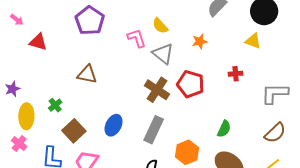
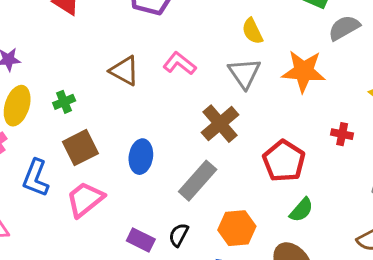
pink L-shape: (137, 38) -> (180, 63), moved, turned -50
orange star: (200, 41) -> (304, 71), size x1.8
red pentagon: (191, 84) -> (284, 161), moved
blue ellipse: (114, 125) -> (141, 157), turned -35

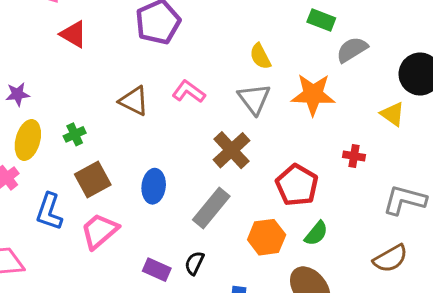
orange hexagon: (237, 228) -> (267, 237), moved

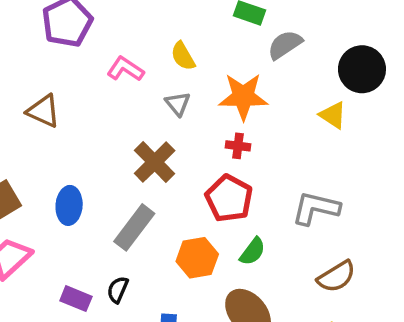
pink L-shape: (189, 92) -> (125, 69), moved
gray triangle: (254, 99) -> (178, 104), size x0.7
red cross: (354, 156) -> (238, 146), moved
gray L-shape: (405, 200) -> (316, 208), moved

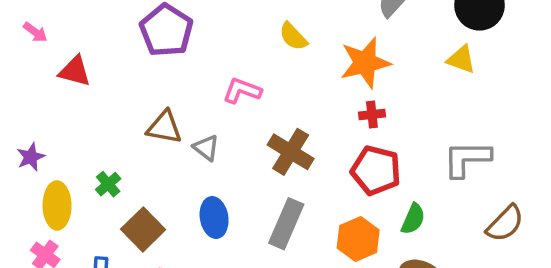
pink L-shape: (125, 69) -> (242, 91), moved
gray triangle: (178, 104) -> (206, 148), moved

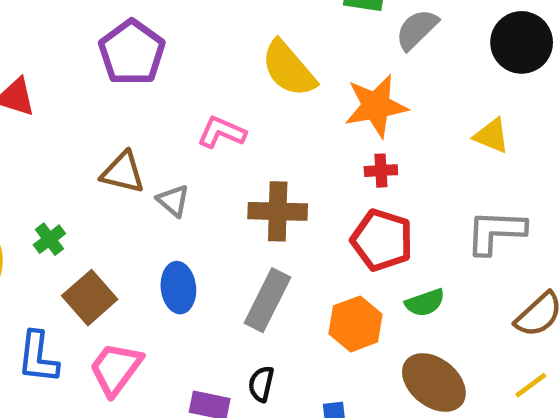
yellow semicircle: (293, 36) -> (289, 69), size x1.6
yellow triangle: (461, 59) -> (492, 136), moved
brown cross: (291, 152) -> (278, 211), turned -33
green semicircle: (413, 219) -> (425, 303), turned 44

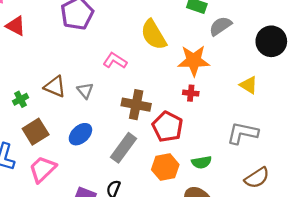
brown triangle: (123, 173) -> (55, 87), moved
red pentagon: (382, 240) -> (168, 127), moved
blue ellipse: (178, 288) -> (80, 134), turned 45

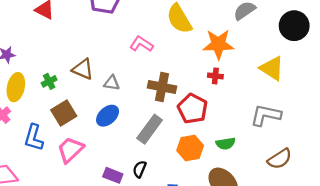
yellow triangle: (249, 85) -> (272, 68), size x1.4
gray triangle: (85, 91) -> (112, 83), moved, turned -42

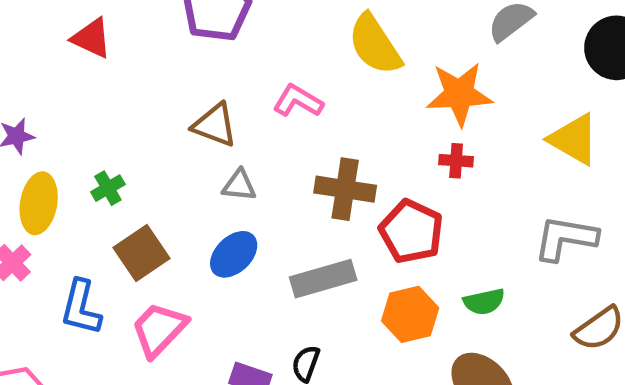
brown triangle: (83, 69) -> (215, 125), moved
gray rectangle: (150, 129) -> (323, 279), turned 40

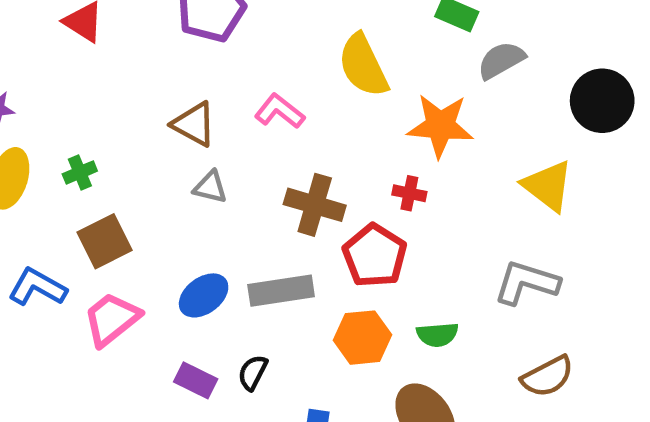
red cross: (456, 161) -> (409, 193), moved
blue ellipse: (234, 254) -> (204, 295), moved
blue L-shape: (81, 307) -> (37, 287), turned 98

